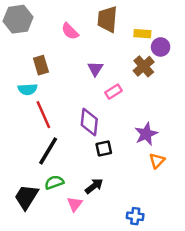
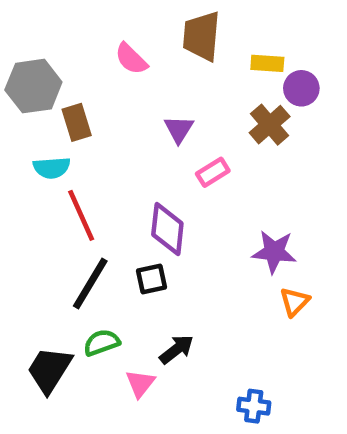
gray hexagon: (18, 19) -> (33, 86), moved
purple star: (146, 134) -> (274, 252), turned 30
black square: (104, 149) -> (152, 279), moved

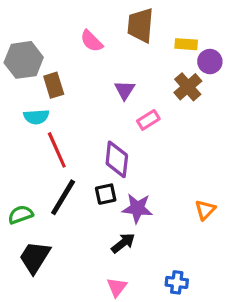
purple star: (274, 252) -> (137, 208), moved
green semicircle: (102, 343) -> (21, 215), moved
pink triangle: (140, 383) -> (117, 287), moved

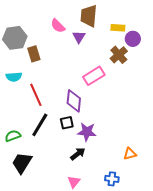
purple triangle: (125, 90) -> (79, 37), moved
cyan semicircle: (36, 117) -> (14, 77), moved
pink rectangle: (148, 120) -> (94, 76), size x1.5
orange triangle: (205, 210) -> (130, 154), moved, turned 32

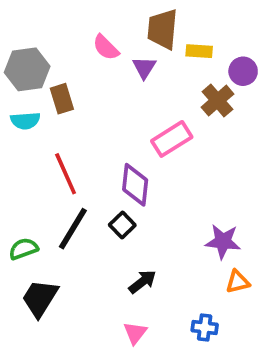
yellow rectangle: (118, 28) -> (199, 51), moved
cyan semicircle: (14, 77) -> (25, 121), moved
black square: (67, 123) -> (122, 225), turned -32
purple star: (87, 132) -> (223, 241), moved

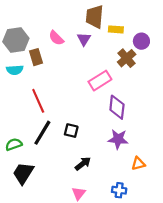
pink semicircle: (106, 47) -> (56, 38), moved
purple diamond: (135, 185) -> (117, 107), moved
black square: (122, 225) -> (71, 131), turned -32
purple star: (223, 241) -> (118, 139), moved

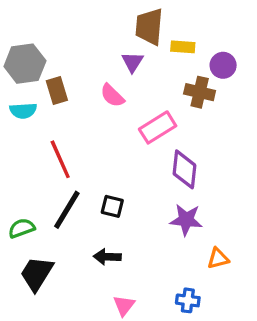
pink semicircle: (56, 38) -> (112, 96), moved
brown cross: (127, 58) -> (200, 92), turned -36
black arrow: (83, 164) -> (107, 257), moved, turned -140

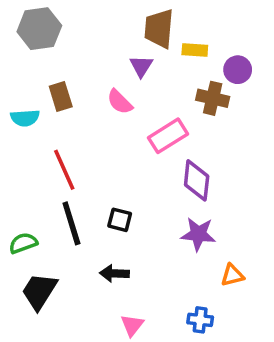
gray hexagon: (25, 64) -> (39, 29), moved
black line: (67, 210) -> (71, 223), turned -48

